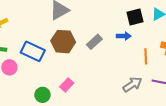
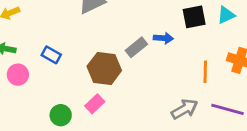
blue arrow: (124, 36) -> (163, 38), moved
brown hexagon: (63, 42) -> (104, 68), moved
blue rectangle: (33, 51) -> (51, 55), size x0.6

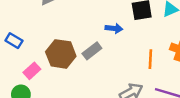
gray rectangle: (136, 47) -> (92, 51), moved
pink rectangle: (95, 104) -> (32, 71), moved

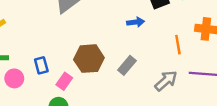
blue rectangle: (14, 41) -> (41, 65), moved, turned 56
gray rectangle: (92, 51) -> (127, 65), moved

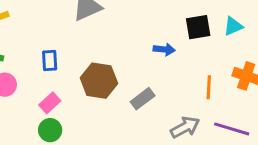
blue rectangle: (41, 65) -> (50, 61), moved
pink rectangle: (64, 81) -> (50, 103), moved

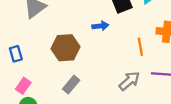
brown hexagon: (99, 81) -> (65, 48), moved
gray rectangle: (143, 99) -> (71, 85), moved

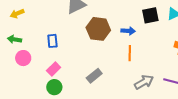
orange line: (140, 47) -> (130, 53), moved
brown hexagon: (65, 48) -> (98, 29), moved

